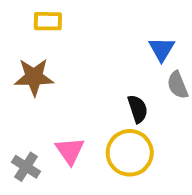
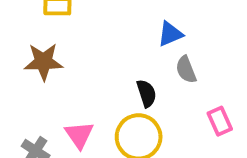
blue triangle: (162, 49) -> (170, 34), turned 36

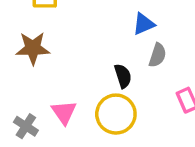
gray semicircle: (186, 70) -> (157, 55), turned -140

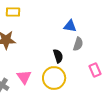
blue triangle: (144, 24) -> (70, 26), turned 32

